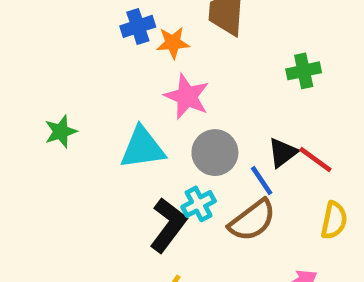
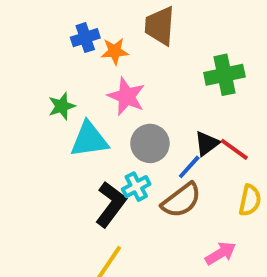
green cross: (304, 71) -> (224, 75), size x1.4
green star: (61, 132) -> (62, 106), moved
blue line: (262, 181) -> (189, 167), turned 76

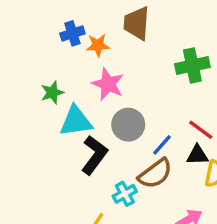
black triangle: (207, 143) -> (197, 155), moved, turned 35
cyan cross: (136, 187) -> (125, 194), moved
black L-shape: (111, 204) -> (94, 155), moved

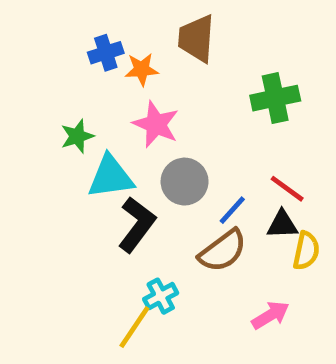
cyan cross: (125, 194) -> (161, 296), moved

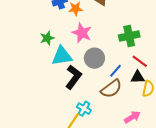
green cross: (275, 98) -> (129, 36), moved
cyan cross: (161, 296) -> (84, 109), turned -32

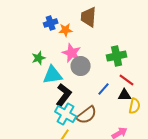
gray circle: (94, 58) -> (81, 66), moved
brown semicircle: (111, 89) -> (87, 115), moved
cyan cross: (84, 109) -> (66, 114), moved, size x1.5

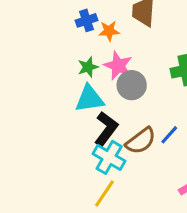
green star: (39, 58) -> (88, 67), moved
blue line: (104, 89) -> (169, 135), moved
brown semicircle: (87, 115) -> (141, 141), moved

